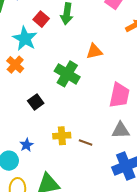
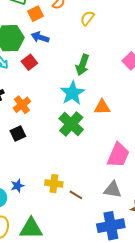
red square: (41, 19) -> (29, 62), moved
cyan star: (25, 39) -> (72, 93), moved
black square: (36, 102) -> (18, 133), moved

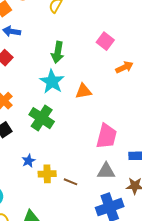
green cross: (71, 124) -> (42, 118), moved
blue star: (17, 186) -> (29, 161), moved

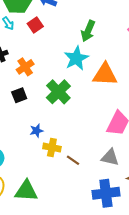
orange triangle: (83, 91) -> (105, 74), size x1.5

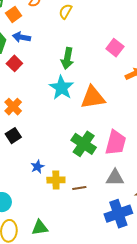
green cross: (58, 92) -> (84, 144), moved
brown line: (73, 160) -> (79, 188), turned -32
green triangle: (26, 191) -> (40, 228), size x0.7

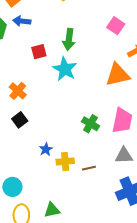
red square: (14, 63) -> (39, 52), moved, turned 35
orange triangle: (93, 97) -> (118, 75), moved
green cross: (84, 144) -> (90, 124), size x0.7

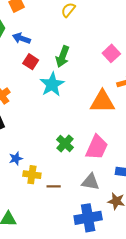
blue arrow: (22, 21) -> (21, 38), moved
red square: (39, 52) -> (31, 62), turned 35

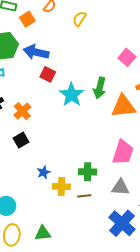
blue arrow: (21, 38) -> (36, 52), size x1.4
green arrow: (63, 57) -> (100, 88), moved
green cross: (65, 143) -> (88, 172), moved, turned -36
blue cross: (88, 218) -> (122, 223), turned -32

